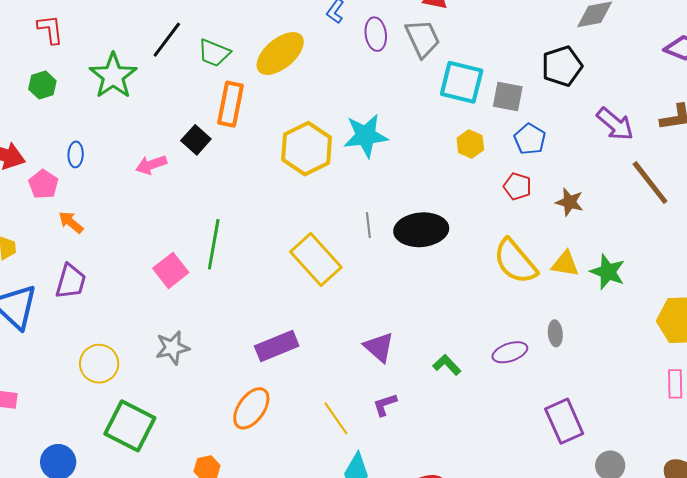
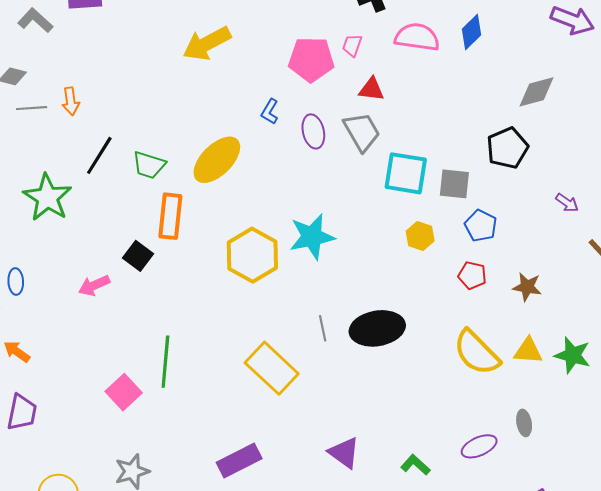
purple arrow: (615, 124) -> (567, 203), size x0.6

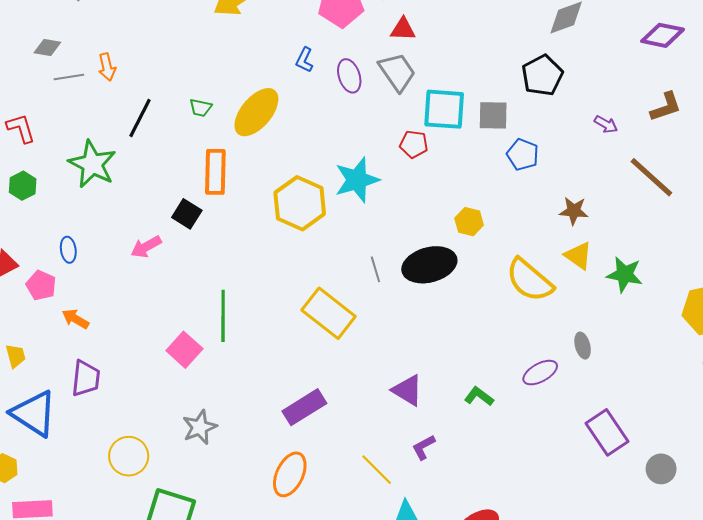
green trapezoid: (149, 165) -> (201, 108), moved, size x0.7
yellow hexagon: (420, 236) -> (469, 222), moved
red pentagon: (472, 275) -> (414, 144), moved
yellow triangle: (528, 351) -> (578, 256), moved, turned 36

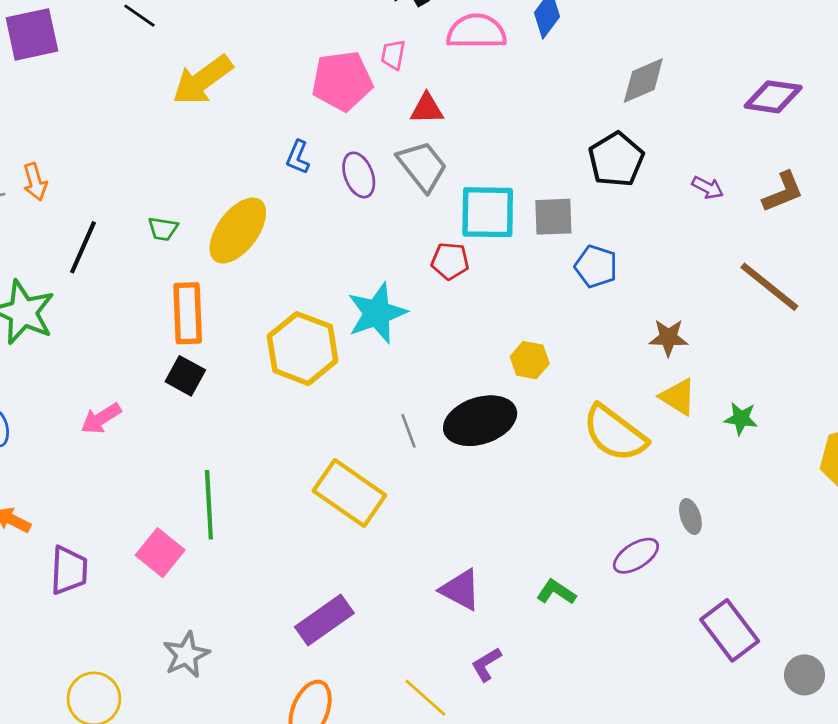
purple arrow: (606, 124) -> (708, 188), moved
black square: (187, 214) -> (185, 376), moved
green star: (625, 274) -> (741, 419), size x0.7
purple trapezoid: (86, 378) -> (69, 570), moved

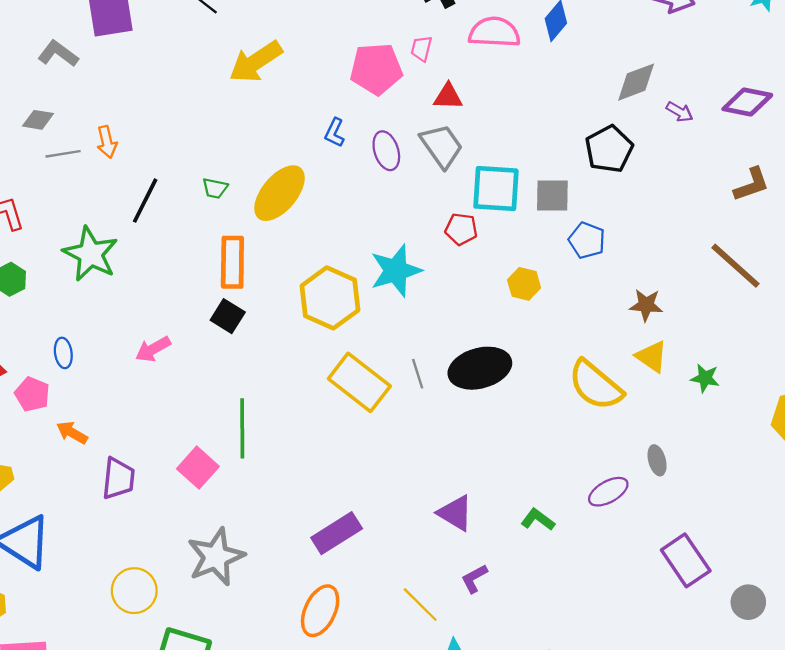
purple arrow: (708, 188) -> (680, 112), moved
yellow hexagon: (530, 360) -> (524, 284), moved
yellow rectangle: (349, 493) -> (359, 382), moved
gray star: (186, 655) -> (216, 557), size x1.4

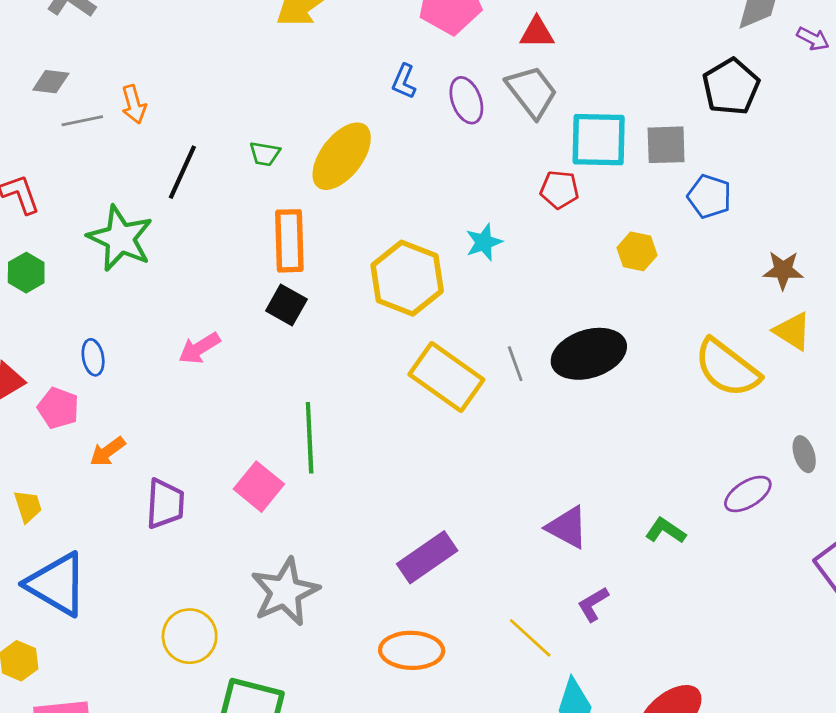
cyan star: (396, 271) -> (484, 242), size x0.6
orange arrow: (72, 433) -> (107, 452), turned -64
orange ellipse: (320, 611) -> (412, 650), turned 69

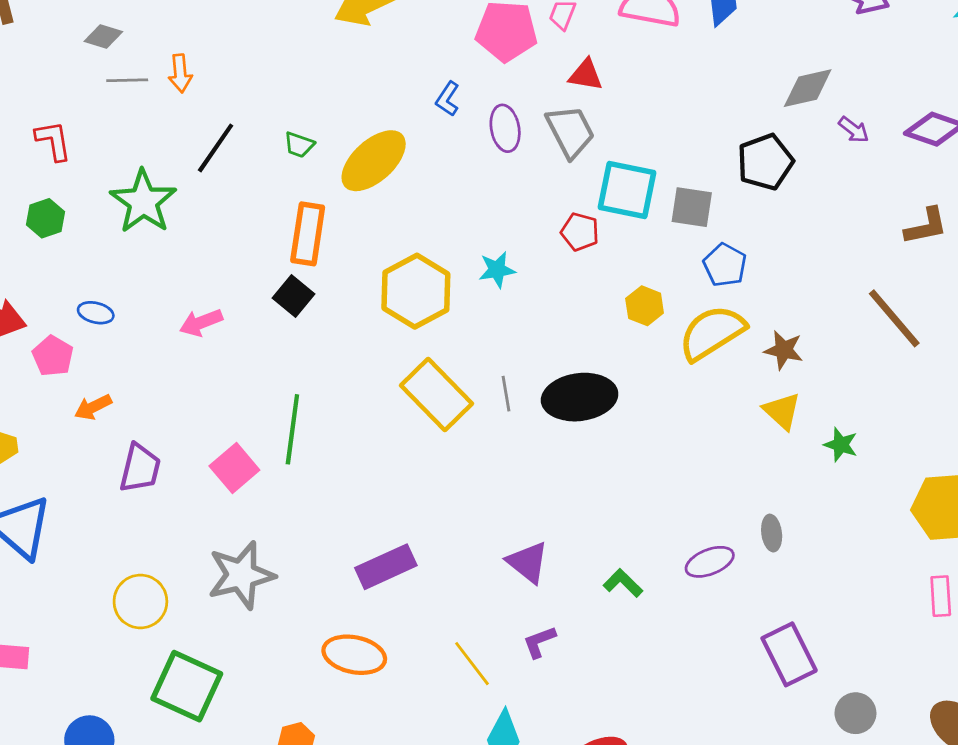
blue ellipse: (93, 357) -> (96, 313), turned -76
yellow semicircle: (727, 368) -> (712, 333), moved, turned 100

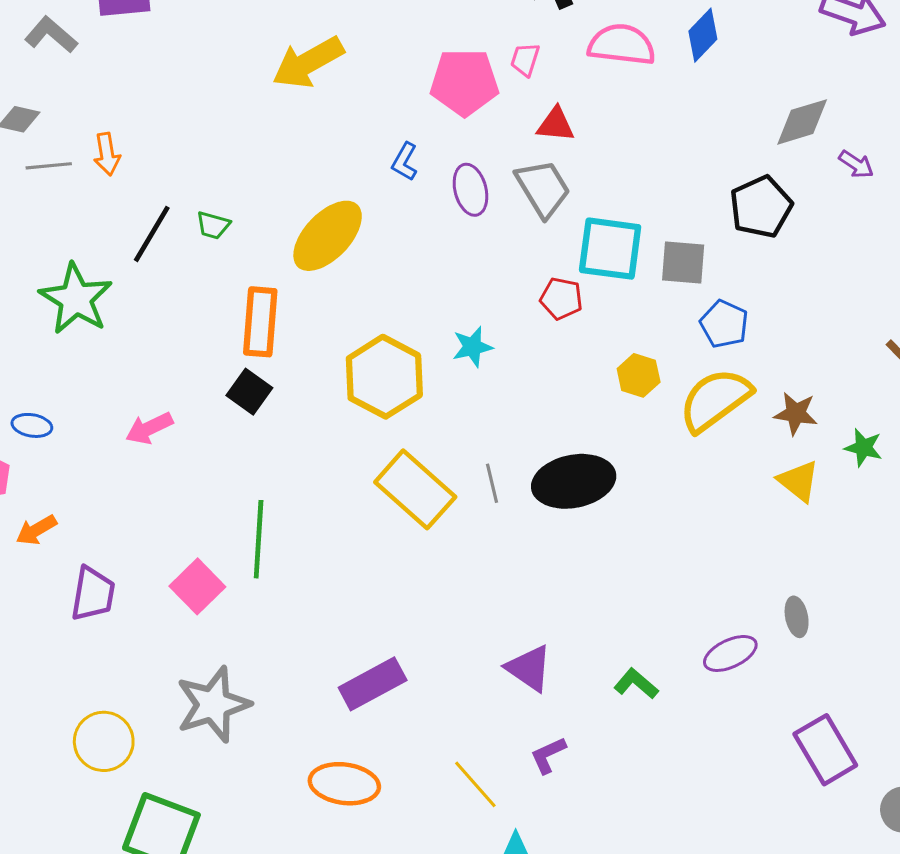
green trapezoid: (299, 145) -> (213, 225), moved
green star: (841, 445) -> (863, 448), moved

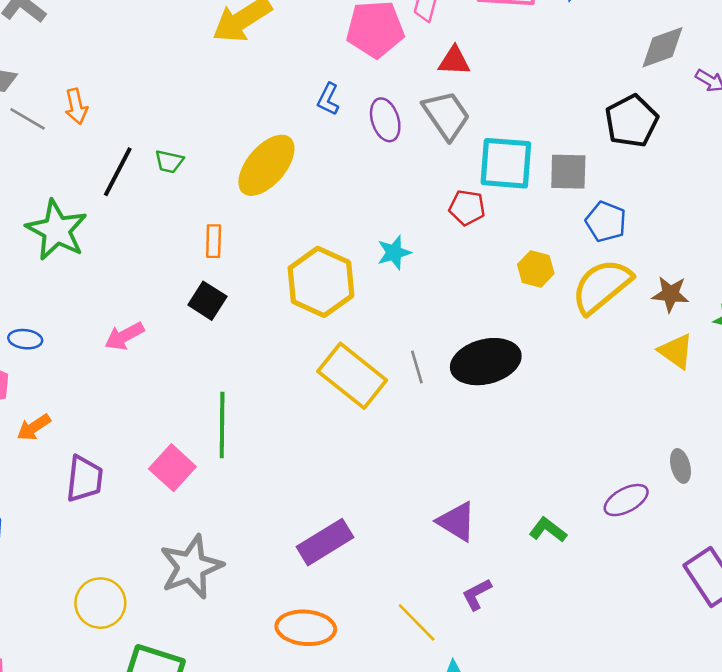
gray line: (49, 166) -> (28, 119), turned 39
orange rectangle: (260, 322) -> (214, 241), size x0.6

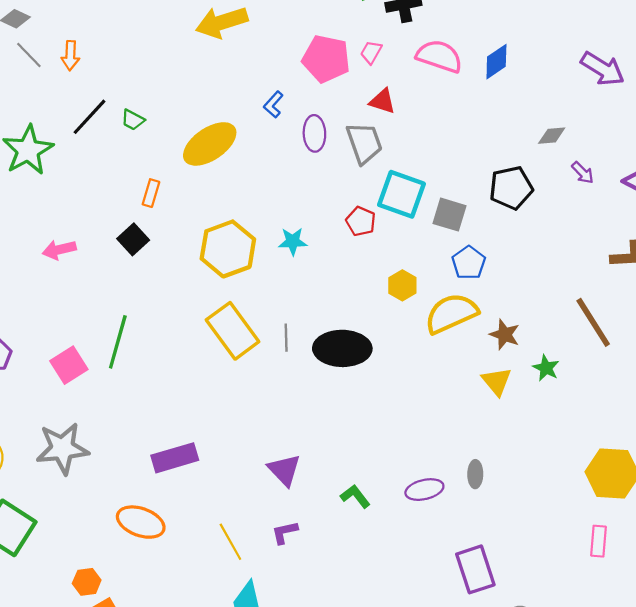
gray diamond: (662, 47) -> (552, 136), size x0.7

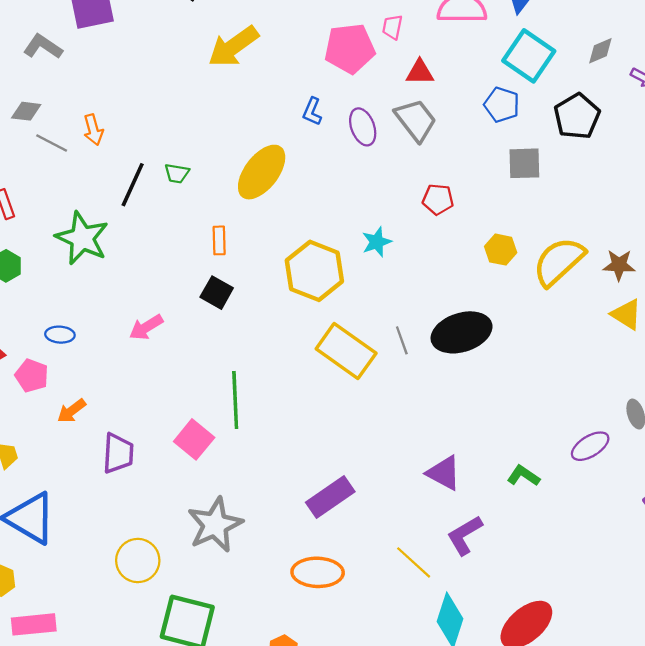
cyan square: (402, 194) -> (529, 56), moved, turned 33
blue pentagon: (469, 263) -> (502, 105), moved
purple L-shape: (285, 532) -> (465, 535), size x1.4

